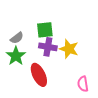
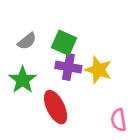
green square: (45, 30) -> (64, 43), turned 30
gray semicircle: (17, 38) -> (27, 41), moved

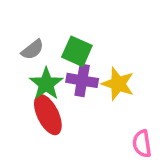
green star: (23, 80) -> (46, 84), moved
red ellipse: (56, 107) -> (48, 115), moved

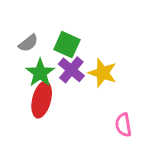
purple cross: (82, 80) -> (71, 70), turned 30
red ellipse: (48, 115) -> (42, 100), turned 40

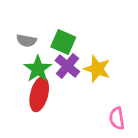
gray semicircle: (28, 43) -> (26, 41), turned 48

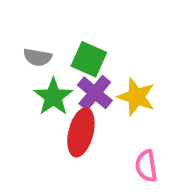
red ellipse: (39, 94) -> (81, 132), moved
pink semicircle: (117, 118) -> (146, 166), moved

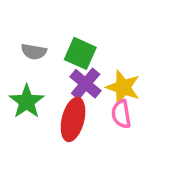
green star: (53, 97) -> (27, 102), moved
pink semicircle: (146, 166) -> (121, 114), moved

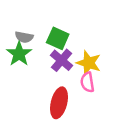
green star: (27, 102) -> (19, 54), moved
red ellipse: (73, 119) -> (59, 103), moved

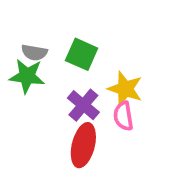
green star: (19, 54) -> (27, 76), turned -30
purple cross: (62, 60) -> (83, 105), moved

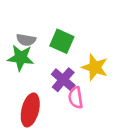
pink semicircle: (123, 116) -> (76, 98), moved
red ellipse: (83, 145) -> (30, 110), moved

